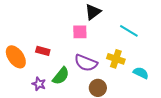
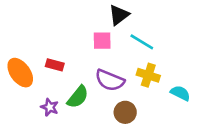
cyan line: (129, 31) -> (142, 42), moved

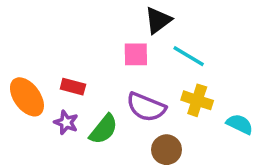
purple star: (50, 107) -> (66, 122), moved

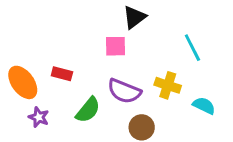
cyan line: (189, 56) -> (192, 48), moved, turned 32
purple star: (66, 122) -> (39, 117), moved

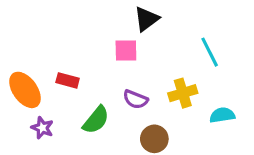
yellow cross: (168, 85) -> (183, 93), turned -35
purple semicircle: (124, 91) -> (135, 99), size x0.7
cyan semicircle: (204, 106) -> (222, 115), turned -35

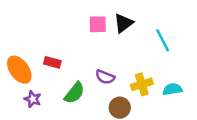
black triangle: (146, 19) -> (123, 23), moved
pink square: (126, 50) -> (98, 24), moved
yellow cross: (183, 93) -> (142, 84), moved

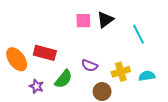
red rectangle: (52, 62) -> (45, 53), size x1.5
purple star: (33, 99) -> (36, 86), moved

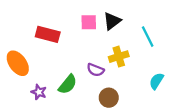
red rectangle: (45, 53) -> (48, 34), moved
yellow cross: (121, 72) -> (119, 57), moved
cyan semicircle: (147, 76) -> (156, 81), turned -49

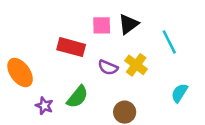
red rectangle: (48, 34) -> (71, 47), moved
yellow cross: (119, 57) -> (136, 65), turned -36
purple semicircle: (95, 70) -> (108, 67), moved

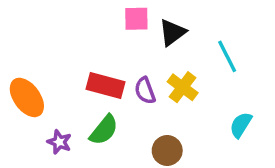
pink square: (102, 25) -> (136, 19), moved
red rectangle: (71, 47) -> (106, 86), moved
purple semicircle: (108, 67) -> (145, 91), turned 48

